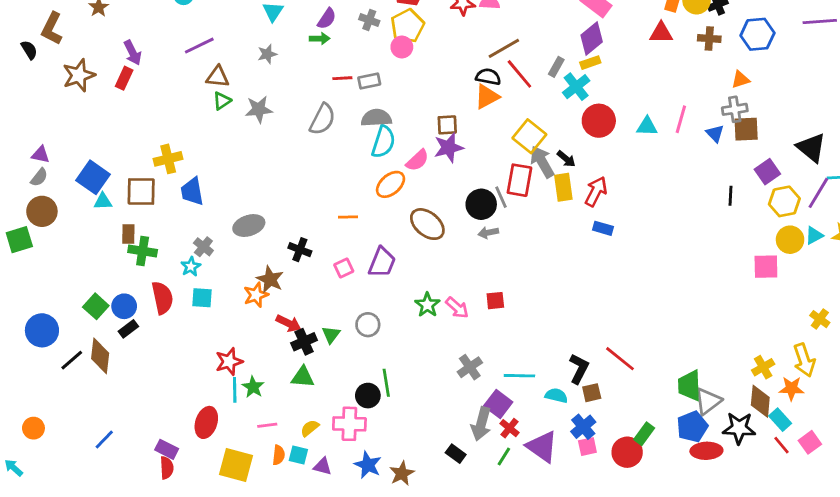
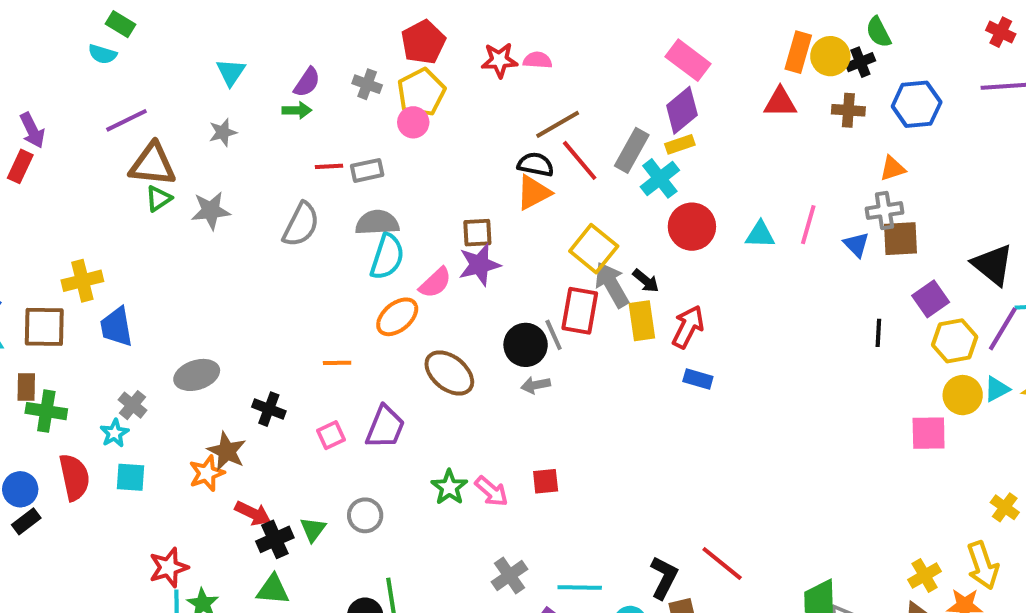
gray rectangle: (556, 67) -> (632, 150), size x1.5
brown triangle: (218, 77) -> (153, 164), size x1.4

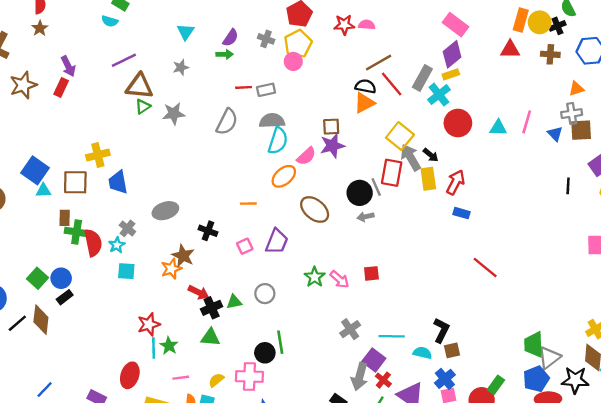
red semicircle: (74, 477) -> (93, 243), moved
green triangle: (313, 529) -> (234, 302), turned 42
red line: (722, 563) -> (485, 268), moved

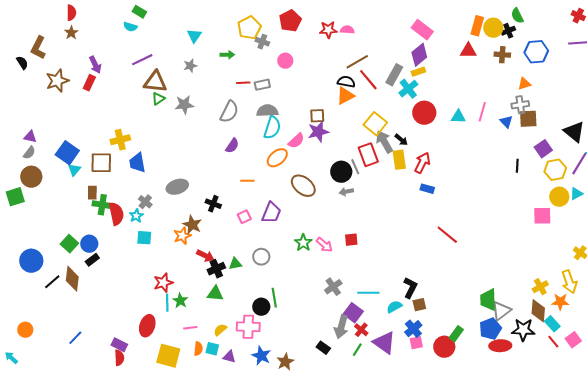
purple semicircle: (231, 38) -> (232, 146), moved
yellow pentagon: (298, 44) -> (249, 28), moved
red rectangle: (392, 173) -> (368, 155), turned -30
cyan triangle: (43, 191) -> (74, 170), turned -48
cyan semicircle: (422, 353) -> (394, 307), turned -42

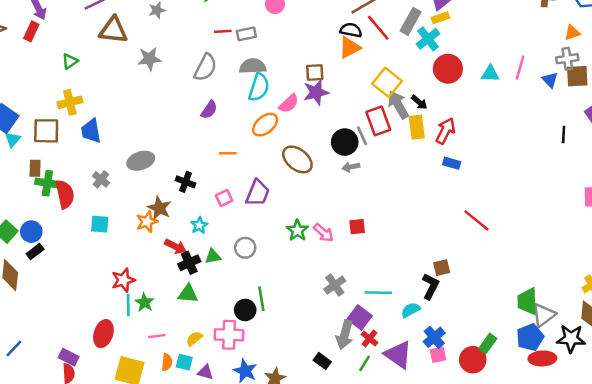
green triangle: (158, 99) -> (70, 61), moved
cyan star: (136, 216) -> (199, 225), moved
brown square: (419, 305) -> (442, 268), moved

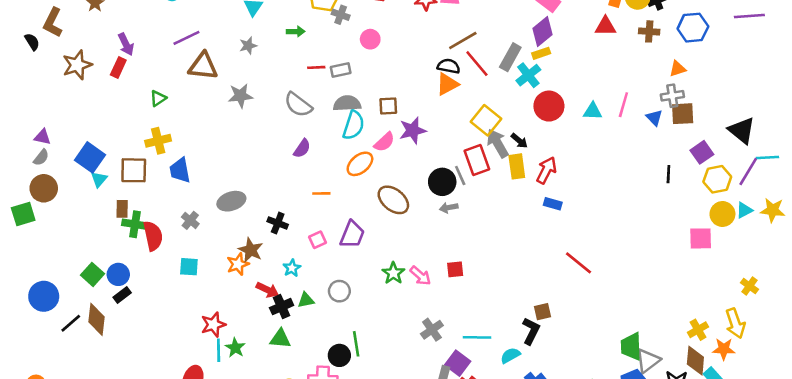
gray semicircle: (205, 67) -> (298, 105), turned 100
brown square: (315, 72) -> (388, 106), moved

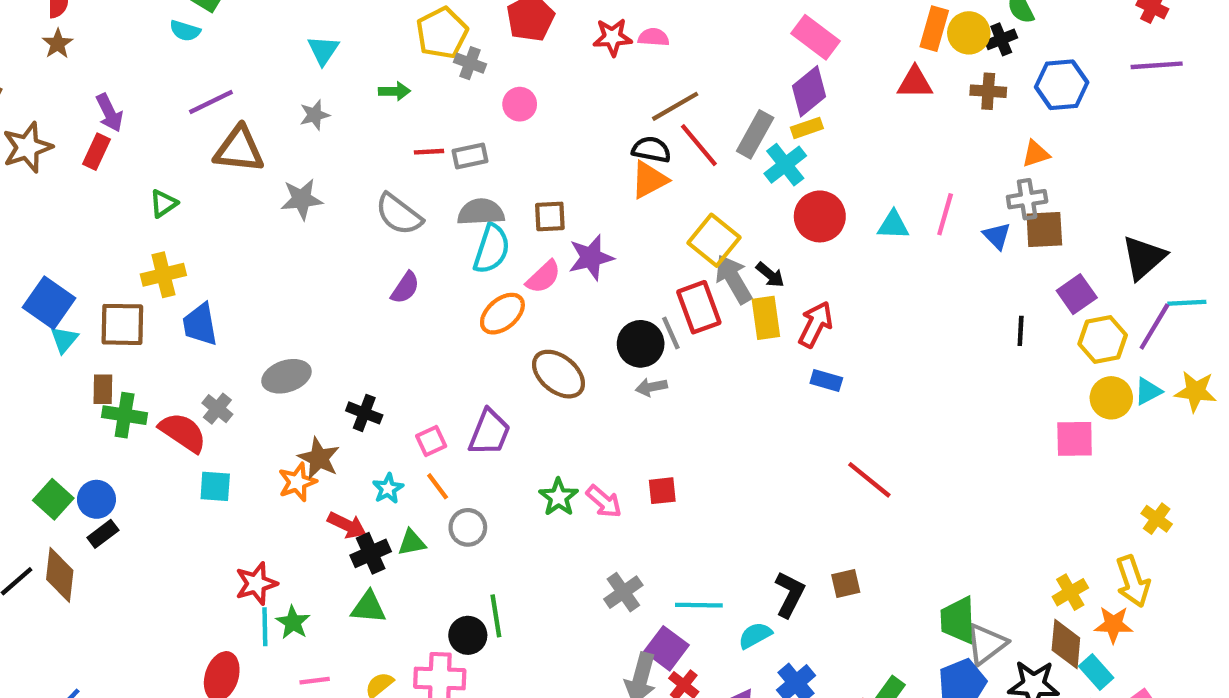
black triangle: (742, 130) -> (1144, 257), turned 40
orange line: (321, 193) -> (438, 486), moved, turned 54
red semicircle: (153, 236) -> (183, 432), moved, turned -44
brown square: (542, 312) -> (846, 584), moved

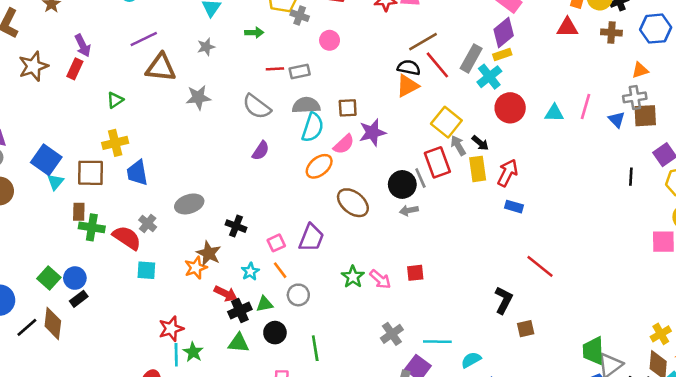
gray arrow: (733, 279) -> (458, 146), size x0.7
black L-shape: (790, 594) -> (504, 300), moved
black circle: (468, 635) -> (275, 333), moved

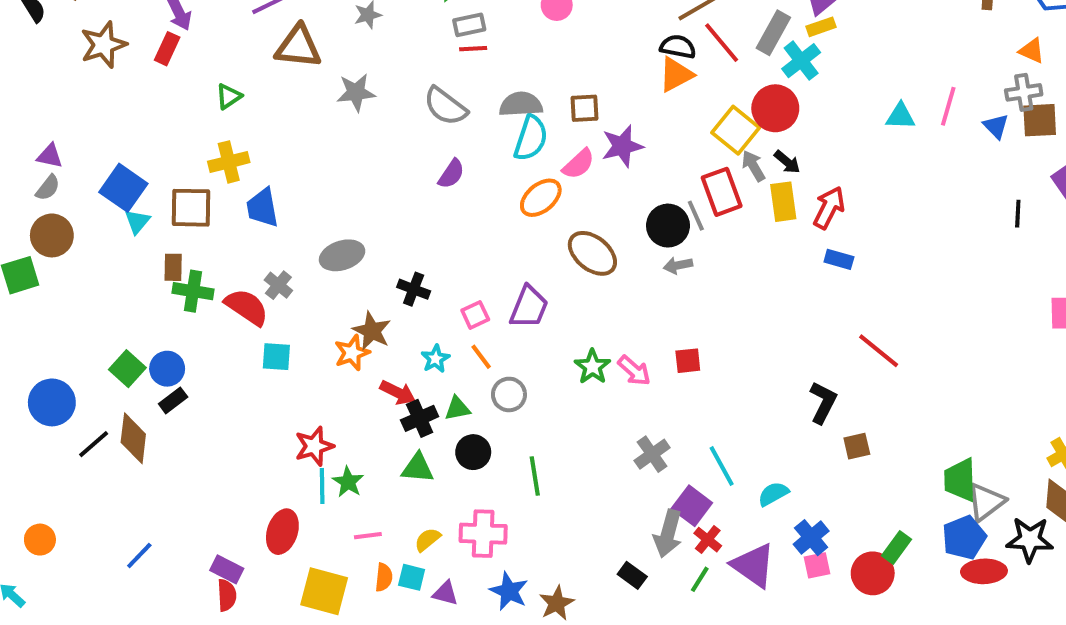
orange triangle: (640, 70) -> (1032, 51), turned 42
gray rectangle: (300, 71) -> (469, 25), moved
red circle: (510, 108) -> (775, 108), moved
cyan line: (437, 342) -> (722, 466), turned 60

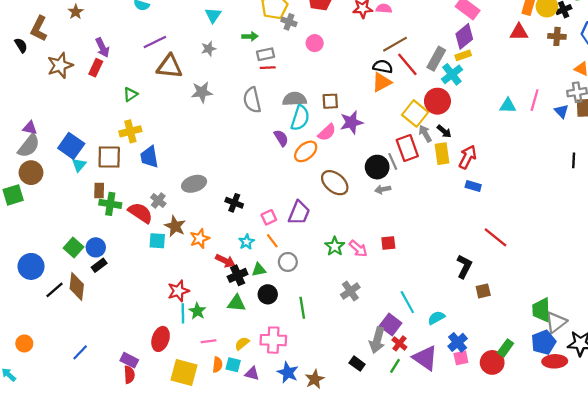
gray semicircle: (445, 106) -> (252, 100), turned 40
purple semicircle: (451, 174) -> (281, 138), moved, turned -66
gray semicircle: (48, 188) -> (29, 146), size x1.6
brown star: (372, 331) -> (175, 226), moved
gray cross: (652, 454) -> (350, 291), moved

